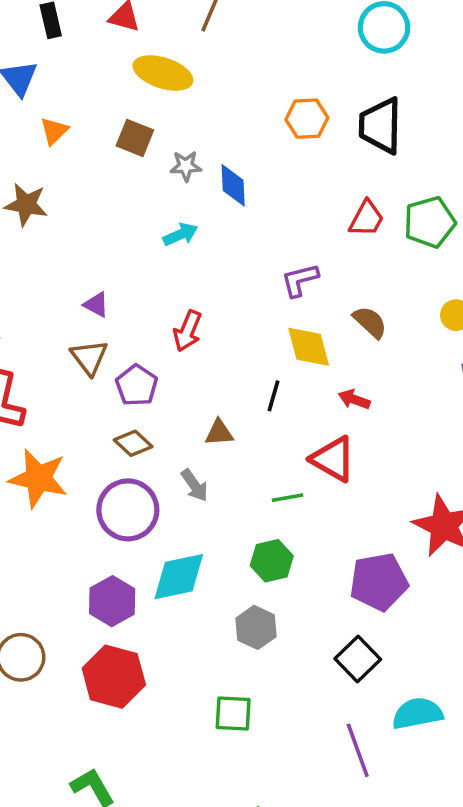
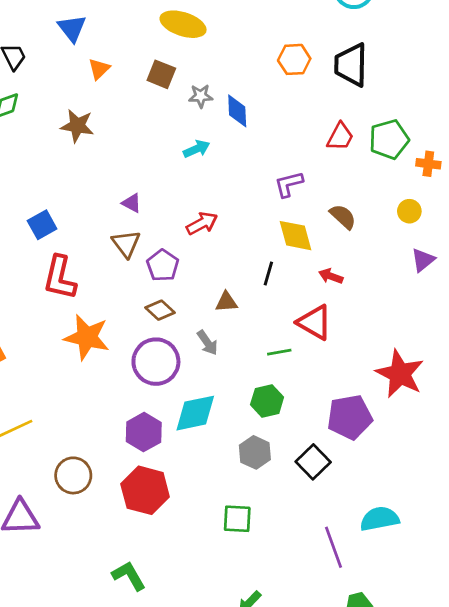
red arrow: (188, 331) -> (202, 223), turned -140
black square: (358, 659) -> (313, 462), moved

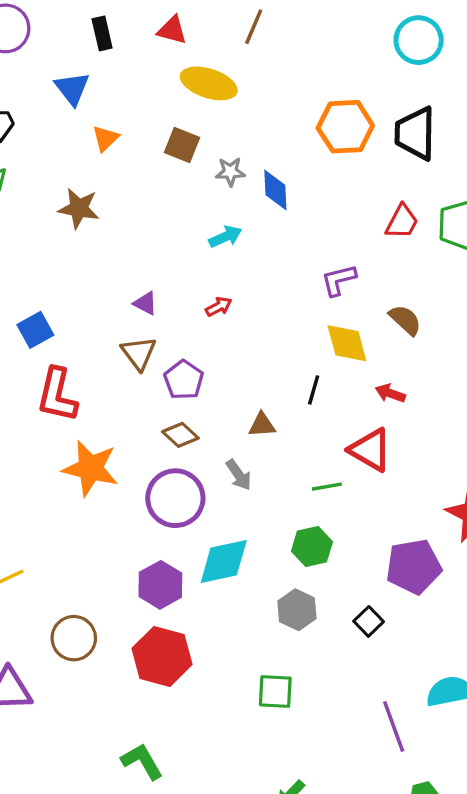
orange hexagon: (294, 59) -> (345, 127), size x1.4
red arrow: (202, 223) -> (219, 307), moved, size x0.7
black square: (313, 462) -> (369, 621), size x0.7

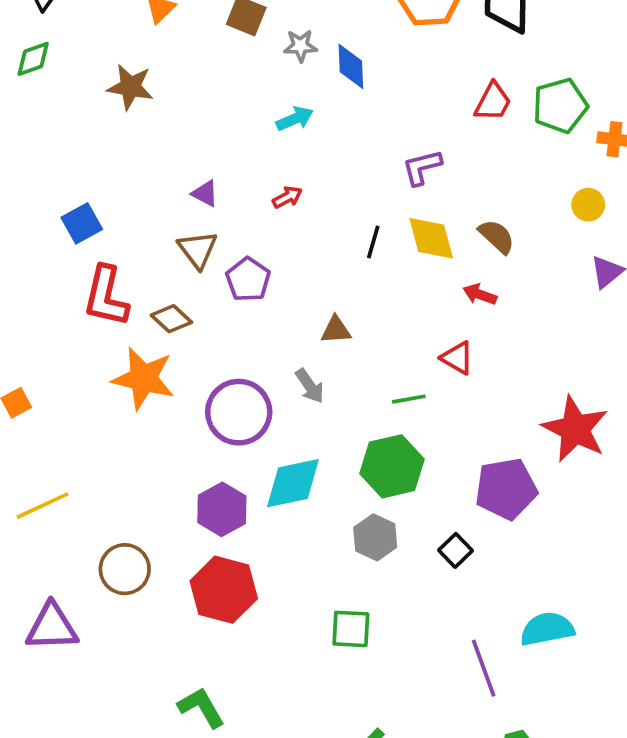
brown semicircle: (405, 320) -> (497, 236), moved
black line: (314, 390) -> (373, 242), moved
brown diamond: (180, 435) -> (171, 319), moved
red triangle: (370, 450) -> (457, 358), size x0.7
green hexagon: (312, 546) -> (392, 466), size x1.4

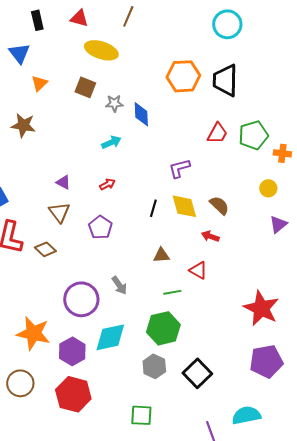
purple pentagon: (248, 279) -> (100, 227), moved
brown triangle: (336, 330) -> (161, 255), moved
orange star: (143, 378) -> (33, 333), moved
purple pentagon: (506, 489) -> (266, 361), moved
black square: (456, 550) -> (197, 373), size x1.6

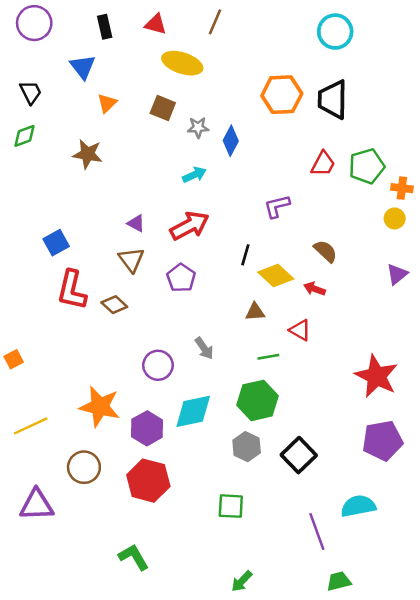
blue diamond: (141, 114) -> (231, 141), turned 30
red arrow: (107, 184) -> (190, 226), size x2.0
yellow circle: (268, 188) -> (395, 218), moved
yellow diamond: (184, 206) -> (276, 275), moved, turned -32
purple circle: (81, 299) -> (158, 365), size x0.7

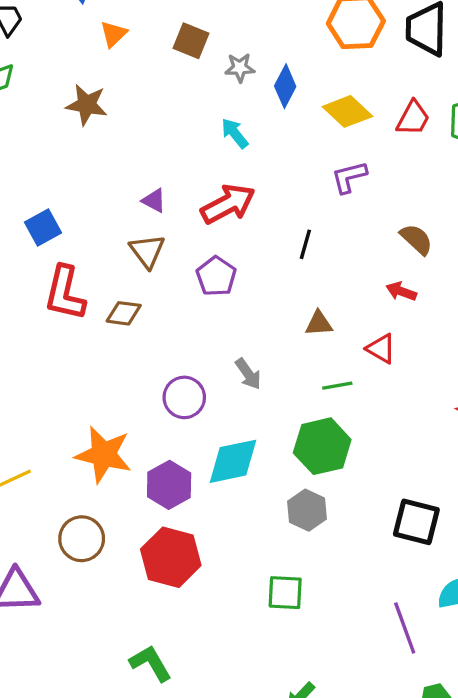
cyan arrow: (194, 175) -> (235, 133), turned -105
yellow diamond: (276, 275) -> (347, 111), moved
brown diamond: (114, 305) -> (124, 313), turned -35
black square: (299, 455) -> (416, 522), moved, turned -32

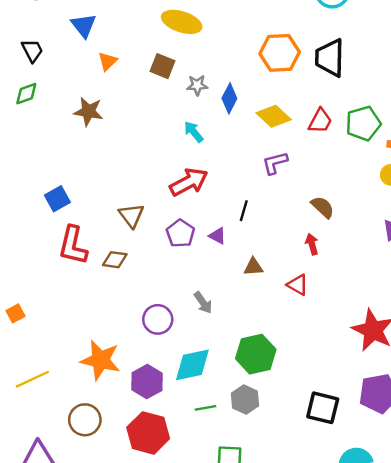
purple triangle: (154, 201) -> (217, 236), moved
red arrow: (401, 291) -> (312, 244), turned 54
green line: (337, 386) -> (206, 408), moved

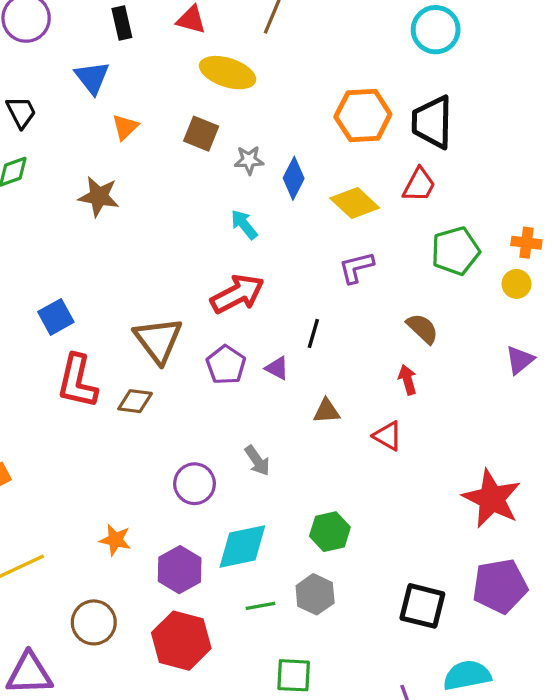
red trapezoid: (320, 121) -> (419, 185), moved
green pentagon: (363, 123) -> (455, 251), moved
brown triangle: (131, 215) -> (158, 340), size x1.4
green hexagon: (256, 354) -> (330, 532), size x0.7
orange star: (100, 360) -> (115, 540), size x0.6

